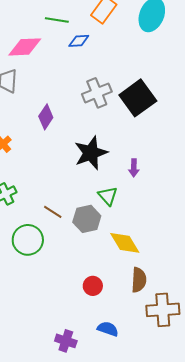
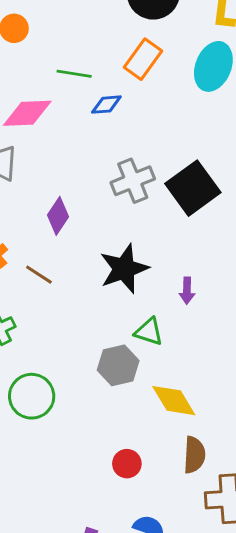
green triangle: (108, 196) -> (149, 332), turned -30
brown line: (53, 212) -> (39, 275), moved

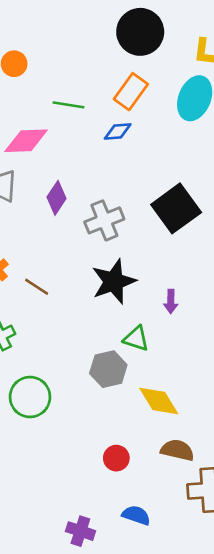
blue diamond: (106, 105) -> (118, 131), moved
gray cross: (133, 181) -> (104, 220), moved
purple diamond: (58, 216) -> (57, 198), moved
brown semicircle: (194, 455) -> (177, 450), turned -80

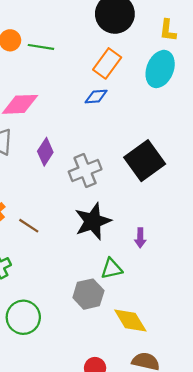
green line: (69, 105) -> (41, 47), moved
green triangle: (136, 339) -> (112, 269), turned -30

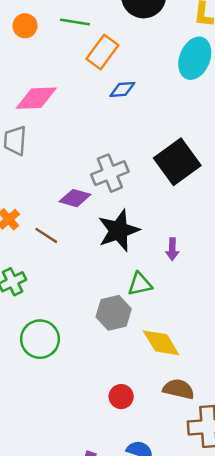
green line: (41, 47) -> (75, 22), moved
orange rectangle: (107, 63) -> (102, 52), moved
purple diamond: (45, 152) -> (75, 198), moved, turned 72

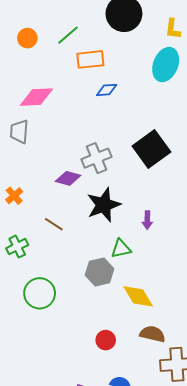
green line: (75, 22) -> (68, 35), turned -50
orange rectangle: (102, 52) -> (90, 59), turned 48
brown line: (46, 235) -> (54, 224), moved

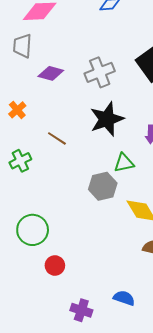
purple diamond: (68, 178) -> (51, 73), moved
green circle: (40, 293) -> (33, 230), moved
red circle: (106, 340) -> (55, 265), moved

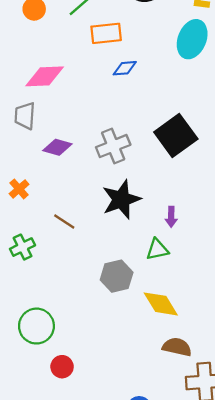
green triangle: (124, 163) -> (157, 249), moved

